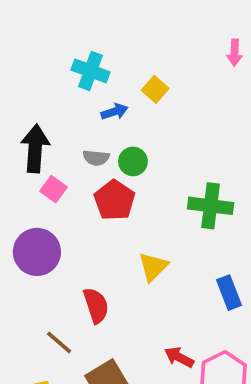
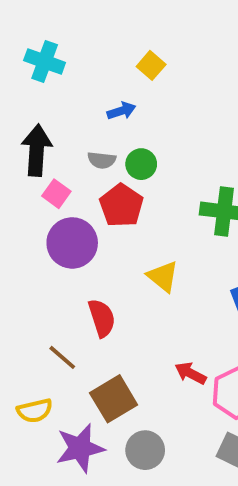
cyan cross: (90, 71) -> (45, 61), moved
yellow square: (155, 89) -> (151, 65), moved
purple circle: (37, 252) -> (72, 243), moved
yellow triangle: (153, 267) -> (163, 277), turned -36

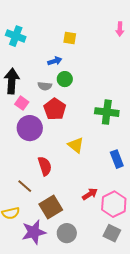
yellow square: (151, 65) -> (70, 38), turned -32
green circle: (141, 164) -> (65, 79), moved
red arrow: (191, 373) -> (90, 194), turned 119

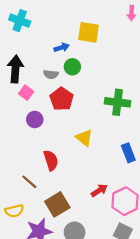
yellow square: (70, 38) -> (89, 32), moved, size x1.5
purple circle: (30, 128) -> (35, 119), size x0.6

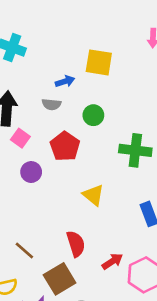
green circle: (72, 67) -> (93, 115), moved
gray semicircle: (51, 74) -> (51, 104), moved
red semicircle: (51, 160) -> (76, 244), moved

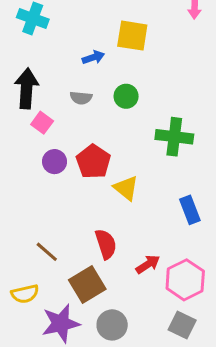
gray semicircle: (51, 104) -> (81, 98), moved
red pentagon: (65, 146) -> (93, 162), moved

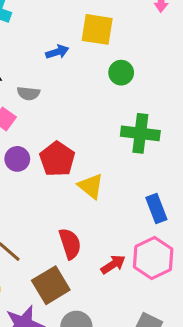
green circle: (126, 96) -> (121, 73), moved
gray semicircle: (81, 98) -> (28, 93), moved
pink hexagon: (185, 280) -> (153, 258), moved

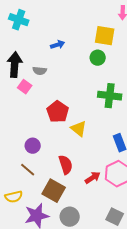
yellow square: (97, 29) -> (105, 36), moved
purple circle: (17, 159) -> (33, 146), moved
brown square: (51, 285) -> (54, 191), turned -30

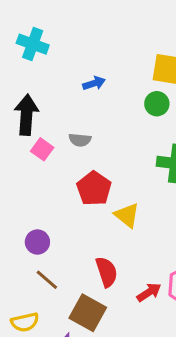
gray semicircle: (40, 71) -> (80, 140), moved
purple circle: (33, 146) -> (37, 242), moved

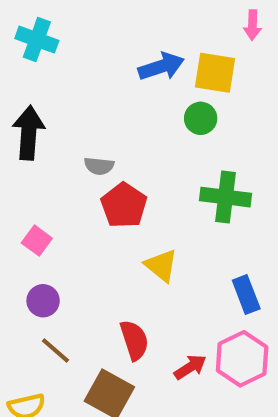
blue arrow: (94, 83) -> (161, 66), moved, size x1.5
pink square: (42, 149) -> (37, 241), moved
red pentagon: (94, 189) -> (124, 205), moved

